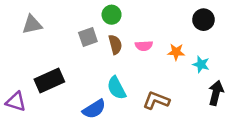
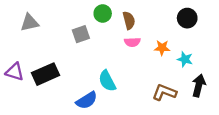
brown semicircle: (115, 44) -> (129, 20), moved
brown L-shape: (156, 100) -> (164, 92), moved
purple triangle: (16, 102) -> (15, 72), moved

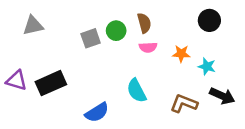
green circle: (103, 14) -> (116, 31), moved
cyan semicircle: (107, 81) -> (137, 91), moved
black arrow: (199, 85) -> (222, 96), turned 100

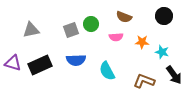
brown semicircle: (144, 23) -> (124, 17), moved, turned 126
gray triangle: (33, 26) -> (31, 30), moved
black arrow: (222, 96) -> (174, 75), turned 30
blue semicircle: (97, 112) -> (76, 60), moved, turned 30

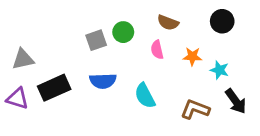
gray triangle: (31, 30) -> (23, 59), moved
pink semicircle: (116, 37) -> (157, 50), turned 80
purple triangle: (13, 63) -> (17, 98), moved

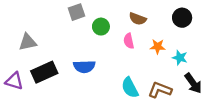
gray square: (96, 40) -> (76, 12), moved
gray triangle: (23, 59) -> (28, 42), moved
cyan semicircle: (145, 96) -> (130, 88), moved

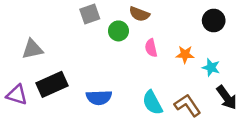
brown semicircle: (138, 19) -> (139, 14), moved
blue semicircle: (84, 67) -> (99, 97), moved
brown L-shape: (160, 90) -> (188, 105), turned 35

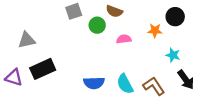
pink semicircle: (151, 48) -> (124, 39), turned 96
orange star: (185, 54) -> (155, 31), moved
blue semicircle: (99, 97) -> (94, 83), moved

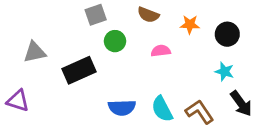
black circle: (175, 17) -> (227, 34), moved
green circle: (97, 25) -> (115, 41), moved
orange star: (155, 31) -> (190, 24), moved
black rectangle: (43, 69) -> (79, 70), moved

